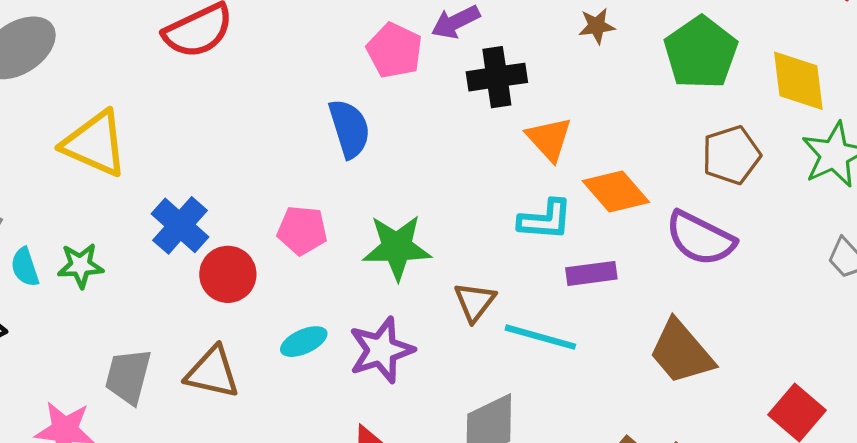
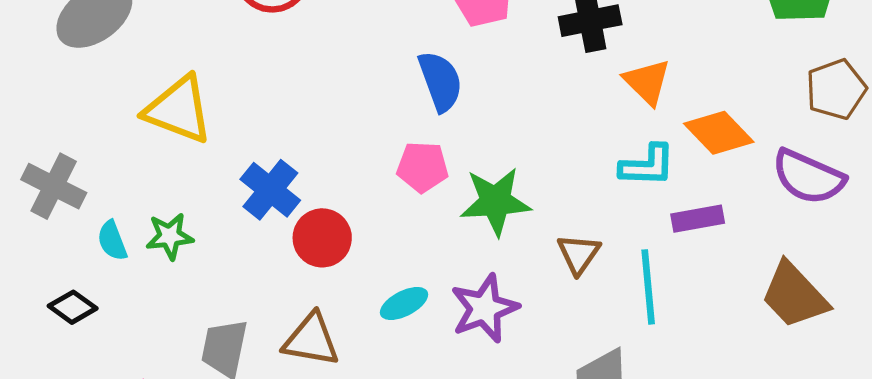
pink pentagon: (302, 230) -> (422, 167), moved
cyan line: (540, 337) -> (648, 287), turned 72

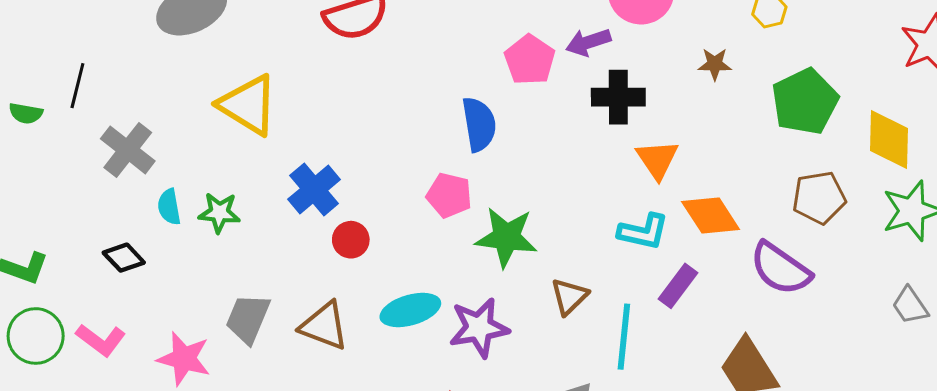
purple rectangle: (698, 219) -> (678, 286), turned -54
red circle: (322, 238) -> (351, 240), size x0.7
cyan ellipse: (404, 303) -> (410, 310), size x1.4

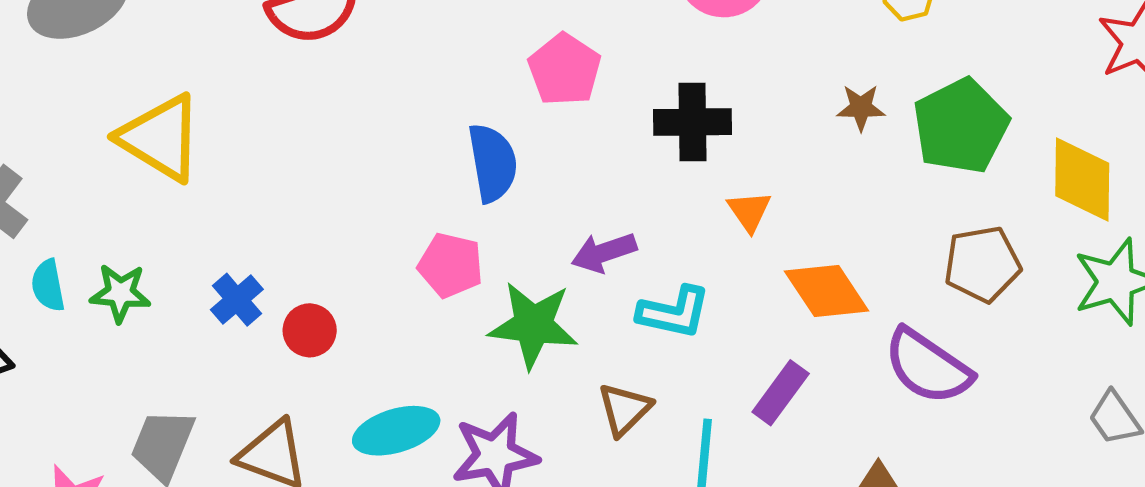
purple arrow: (588, 42) -> (604, 253), moved
brown star: (715, 64) -> (861, 108), moved
orange triangle: (657, 159) -> (749, 211), size x0.7
blue cross: (314, 189) -> (237, 300), moved, size x0.7
cyan L-shape: (643, 232) -> (674, 312), moved

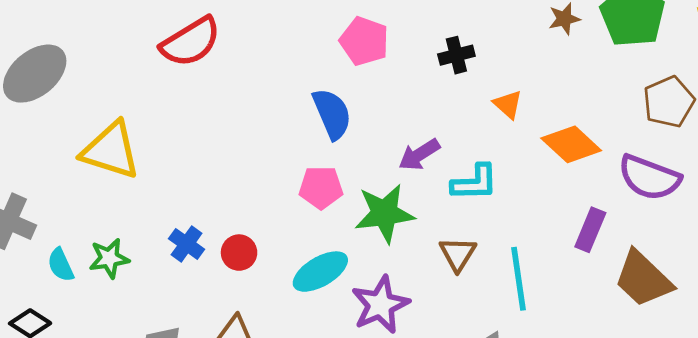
black cross: (693, 122) -> (456, 55), size x0.7
purple rectangle: (781, 393) -> (590, 230), moved
cyan ellipse: (396, 431) -> (320, 272), moved

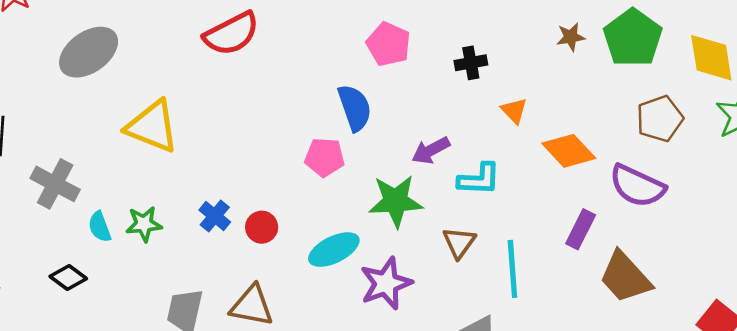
pink pentagon: (321, 187) -> (325, 157), moved

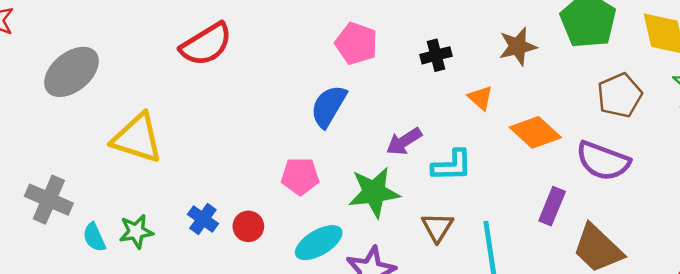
brown star: (571, 37) -> (518, 46), moved, size x1.4
blue semicircle: (355, 108) -> (329, 106), turned -126
pink pentagon: (325, 157) -> (300, 176), moved

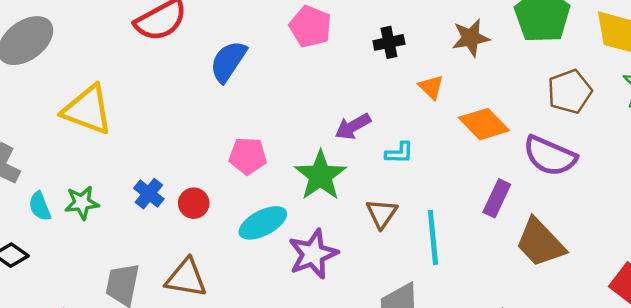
blue semicircle: (329, 106) -> (228, 61), moved
cyan L-shape: (452, 165) -> (399, 153), size x0.7
green star: (374, 192) -> (320, 176), turned -30

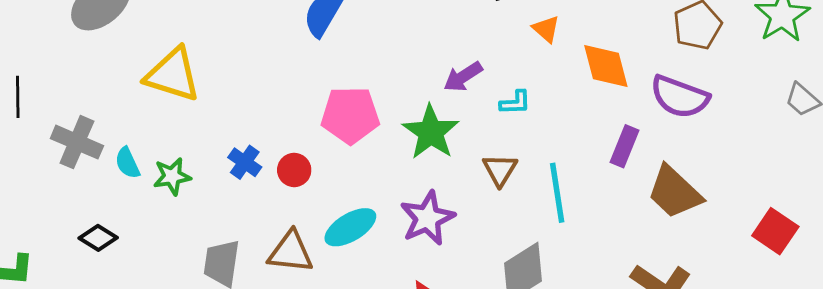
orange diamond: (484, 124) -> (606, 66), turned 33
pink pentagon: (248, 156) -> (350, 115), size x1.4
cyan semicircle: (40, 206) -> (127, 163), moved
cyan ellipse: (263, 223) -> (350, 227), moved

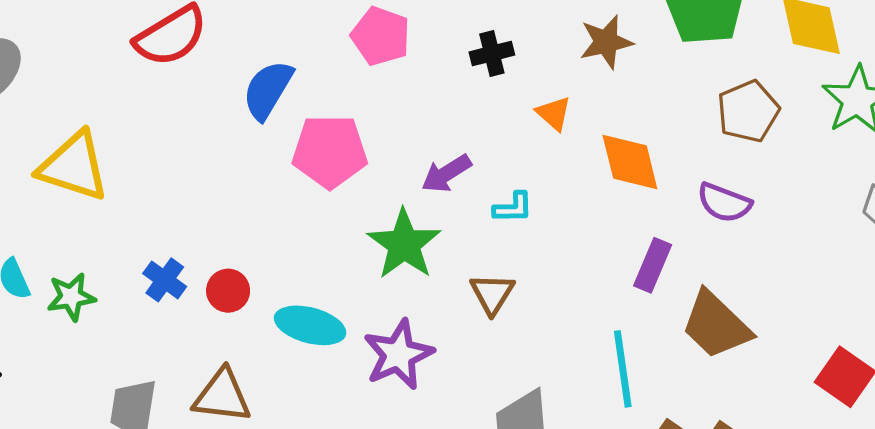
purple semicircle: (680, 97) -> (724, 203), size x0.7
pink pentagon: (350, 115) -> (330, 151), moved
cyan line: (557, 193) -> (623, 369), moved
cyan ellipse: (350, 227) -> (310, 325), moved, turned 45

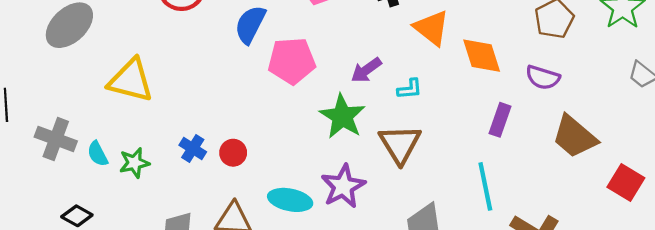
orange triangle: (554, 113) -> (432, 28), size x1.6
brown triangle: (492, 294) -> (400, 144), size x1.5
cyan ellipse: (310, 325) -> (290, 200), moved
brown trapezoid: (716, 325) -> (574, 137), moved

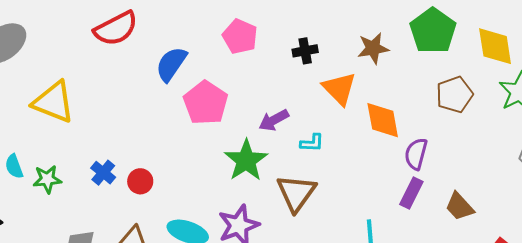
pink pentagon: (292, 61) -> (206, 103), turned 30
purple semicircle: (543, 77) -> (416, 154), moved, turned 80
purple rectangle: (500, 120) -> (411, 193), moved
brown trapezoid: (574, 137) -> (459, 207), size x0.7

